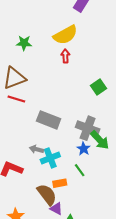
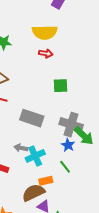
yellow semicircle: (65, 35) -> (45, 32), turned 30
red arrow: (65, 56) -> (46, 53), turned 104
green square: (99, 87) -> (60, 86), moved, turned 35
brown semicircle: (47, 194) -> (33, 193), turned -75

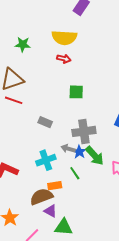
gray rectangle: (32, 118) -> (45, 122), size x0.6
gray cross: (71, 125) -> (84, 131), turned -30
green arrow: (84, 136) -> (95, 156), moved
gray arrow: (21, 148) -> (68, 149), moved

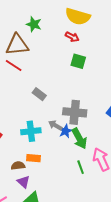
green star: (23, 45) -> (34, 24), moved
green square: (76, 92) -> (78, 61), moved
green line: (75, 173) -> (81, 167), moved
brown semicircle: (41, 197) -> (18, 166), size x0.6

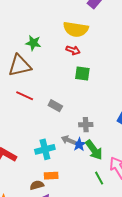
red line: (14, 65) -> (25, 96), moved
gray rectangle: (39, 94) -> (55, 106), moved
gray cross: (75, 112) -> (86, 125), size x0.6

